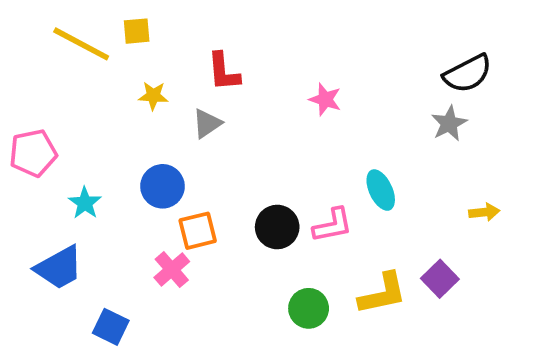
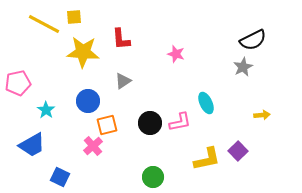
yellow star: (153, 96) -> (83, 52), size x2.0
gray triangle: (207, 123) -> (123, 81), moved
green circle: (309, 308) -> (153, 177), moved

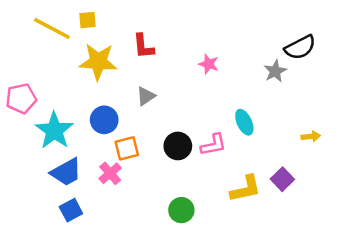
gray star: (243, 67) -> (275, 71), moved
cyan star: (46, 110) -> (54, 131), size x1.8
blue trapezoid: (32, 145) -> (66, 172), moved
blue square: (60, 177) -> (71, 210), turned 36

